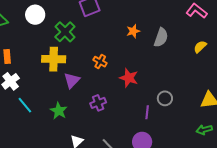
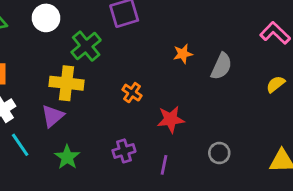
red star: (129, 78) -> (171, 119), turned -30
purple triangle: (72, 80) -> (53, 116), moved
purple line: (147, 112) -> (164, 165), moved

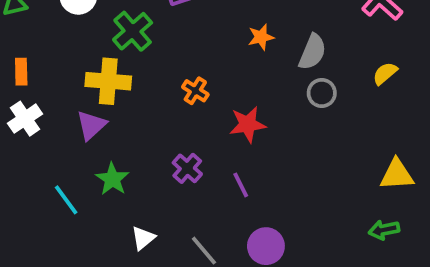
cyan line: (20, 145) -> (66, 200), moved
purple cross: (124, 151) -> (187, 168), turned -30
gray circle: (219, 153) -> (322, 93), moved
purple line: (164, 165) -> (241, 185), turned -36

